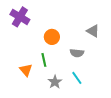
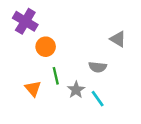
orange circle: (52, 37) -> (46, 47), moved
gray star: (55, 82) -> (76, 90), moved

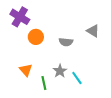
gray semicircle: (98, 67) -> (66, 42), moved
green line: (56, 76) -> (44, 83), moved

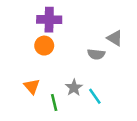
purple cross: (20, 17) -> (49, 20), moved, turned -30
gray semicircle: (66, 42) -> (96, 54), moved

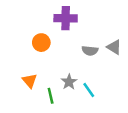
purple cross: (49, 20) -> (66, 18), moved
gray triangle: (115, 38) -> (114, 47), moved

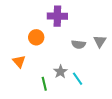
gray triangle: (114, 47) -> (100, 41), turned 32
orange triangle: (30, 81) -> (19, 62), moved

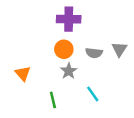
orange circle: (36, 37) -> (64, 49), moved
gray star: (60, 72) -> (69, 71), moved

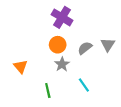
purple cross: (69, 19) -> (62, 17), turned 30
gray semicircle: (94, 53) -> (85, 48), turned 136

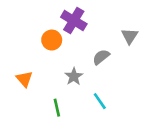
orange circle: (58, 45) -> (52, 40), moved
gray triangle: (108, 45) -> (130, 36), moved

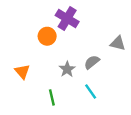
gray triangle: (130, 36) -> (118, 43), moved, turned -49
gray semicircle: (101, 57) -> (92, 62), moved

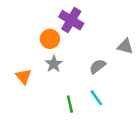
gray star: (67, 69) -> (54, 64), moved
green line: (52, 97) -> (70, 104), moved

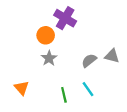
gray triangle: (125, 46) -> (112, 56), moved
orange triangle: (24, 76) -> (22, 88), moved

